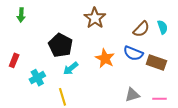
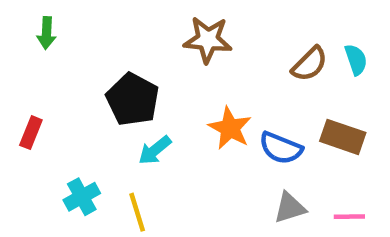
brown star: (95, 18) -> (208, 40), turned -30
blue semicircle: (133, 53) -> (281, 148), moved
cyan cross: (37, 78) -> (82, 197), moved

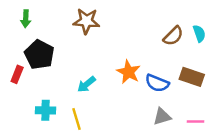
brown star: (208, 40) -> (86, 21), moved
black pentagon: (133, 99) -> (39, 55), moved
cyan cross: (82, 197) -> (46, 110), turned 30

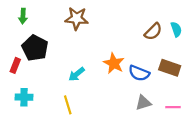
cyan cross: (46, 110) -> (24, 97), moved

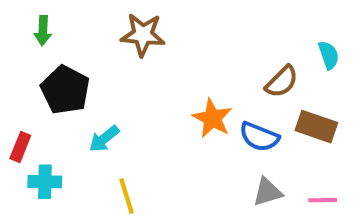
brown semicircle: (153, 32) -> (282, 82), moved
red rectangle: (15, 65) -> (20, 147), moved
cyan arrow: (77, 74) -> (104, 139), moved

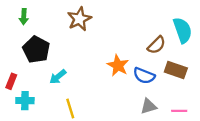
brown star: (143, 35) -> (79, 19), turned -30
cyan semicircle: (329, 55) -> (183, 30), size x1.6

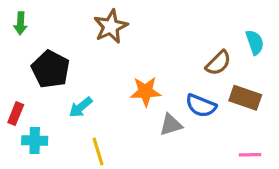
green arrow: (24, 17) -> (20, 23), moved
cyan semicircle: (183, 30) -> (255, 42), size x0.7
orange star: (118, 65) -> (146, 91), moved, turned -30
gray triangle: (149, 106) -> (171, 125), moved

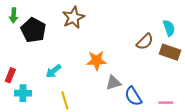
black pentagon: (51, 69) -> (33, 30), moved
brown rectangle: (245, 98) -> (170, 52), moved
blue semicircle: (201, 106) -> (133, 96), moved, turned 36

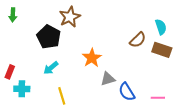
black pentagon: (33, 30) -> (49, 37), moved
orange star: (96, 61) -> (92, 58), turned -30

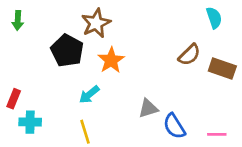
cyan semicircle: (161, 27) -> (214, 18), moved
orange star: (92, 58) -> (111, 60), moved
cyan arrow: (51, 68) -> (89, 95), moved

